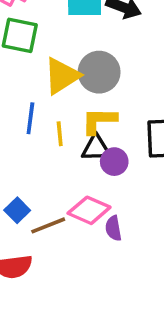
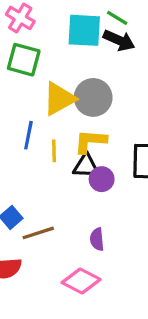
pink diamond: (89, 210) -> (81, 281), moved

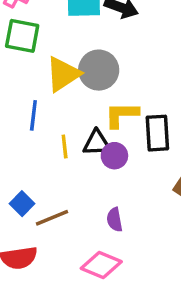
yellow L-shape: (90, 141) -> (122, 115), moved
yellow line: (54, 151) -> (65, 147), moved

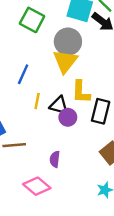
gray circle: (99, 70) -> (68, 42), moved
yellow triangle: (63, 74) -> (65, 61), moved, turned -36
yellow L-shape: (122, 115) -> (81, 92), turned -105

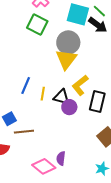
blue line: (23, 74) -> (26, 86), moved
yellow L-shape: (81, 92) -> (80, 85), turned 50
purple semicircle: (55, 159) -> (61, 158), moved

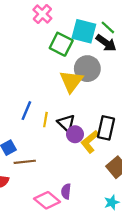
green square: (37, 24) -> (61, 44), moved
gray circle: (68, 42) -> (87, 69), moved
yellow L-shape: (80, 85) -> (90, 142), moved
black triangle: (61, 97) -> (66, 123), turned 30

